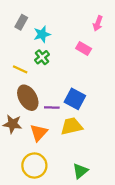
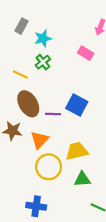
yellow trapezoid: (72, 126) -> (77, 151), moved
yellow circle: (34, 166) -> (49, 167), moved
green triangle: (80, 171) -> (82, 179), turned 35

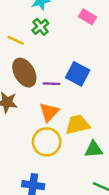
orange triangle: (40, 140) -> (49, 112), moved
green triangle: (82, 179) -> (94, 149), moved

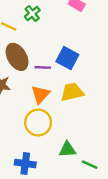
yellow trapezoid: (78, 125) -> (72, 92), moved
green triangle: (94, 149) -> (67, 149), moved

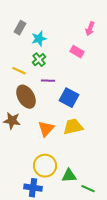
purple line: (43, 67) -> (48, 81), moved
yellow circle: (38, 122) -> (45, 166), moved

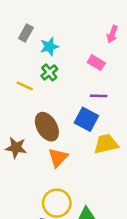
purple line: (48, 81) -> (99, 96), moved
brown ellipse: (26, 97) -> (47, 127), moved
yellow trapezoid: (73, 127) -> (106, 144), moved

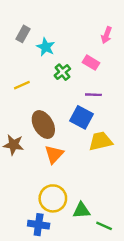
cyan star: (49, 47) -> (46, 47), turned -30
green cross: (49, 72) -> (62, 72), moved
yellow line: (25, 86) -> (22, 85), turned -49

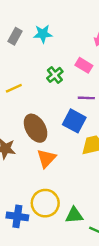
cyan star: (46, 47) -> (43, 34), moved, turned -30
blue cross: (39, 225) -> (17, 216), moved

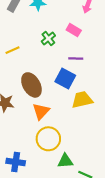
yellow circle: (45, 203) -> (48, 139), moved

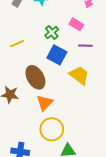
purple line: (76, 59) -> (85, 46), moved
blue square: (65, 79) -> (57, 55), moved
yellow trapezoid: (82, 100) -> (79, 75), moved, turned 50

